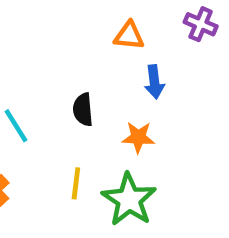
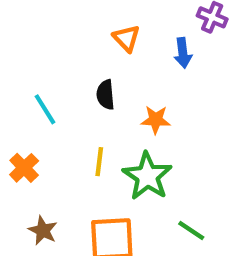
orange triangle: (129, 36) -> (126, 38), moved, turned 40
blue arrow: (154, 82) -> (183, 53), moved

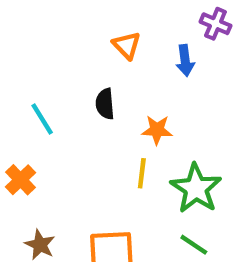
yellow line: (99, 162) -> (142, 173), moved
green star: (147, 176) -> (196, 188), moved

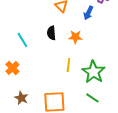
blue arrow: (185, 61) -> (88, 13), turned 32
orange star: (157, 130) -> (75, 37), moved

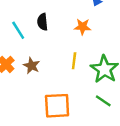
black semicircle: (51, 33) -> (42, 22), moved
brown star: (21, 98) -> (32, 66), moved

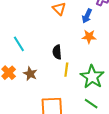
black semicircle: (42, 22) -> (57, 52), moved
orange star: (83, 27) -> (89, 37), moved

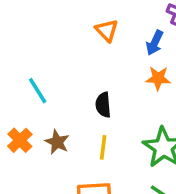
yellow line: (66, 70) -> (103, 147), moved

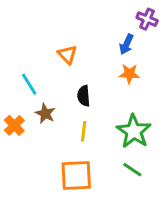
orange triangle: (107, 30) -> (67, 55), moved
brown star: (57, 142) -> (45, 114), moved

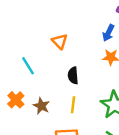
brown star: (45, 114) -> (41, 106), moved

